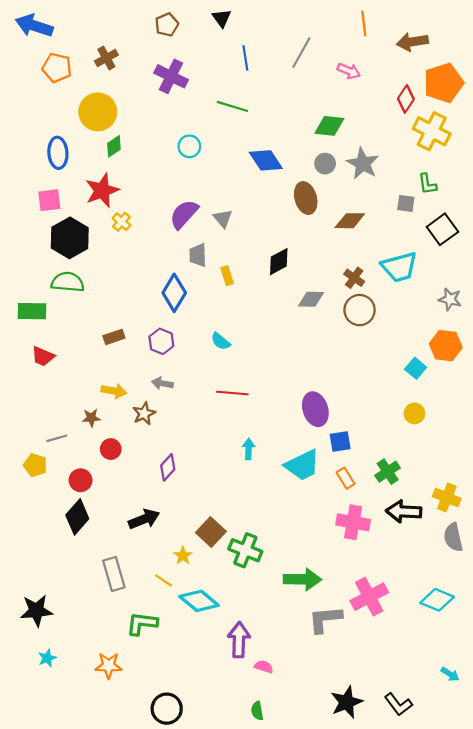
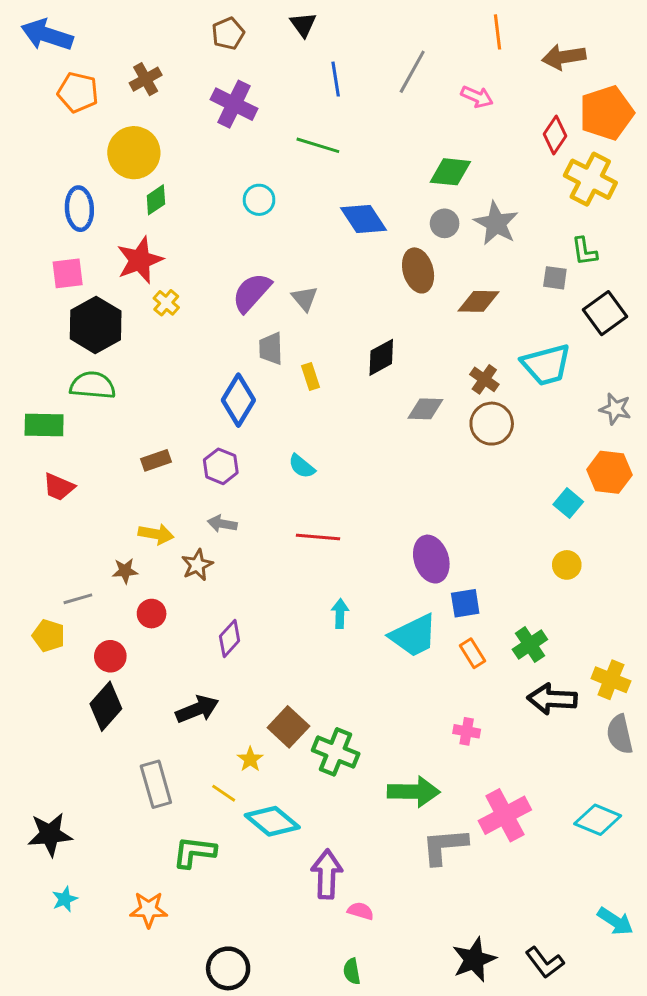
pink cross: (353, 522) -> (467, 731), moved, size x0.6
cyan arrow: (450, 674) -> (615, 921), size x1.4

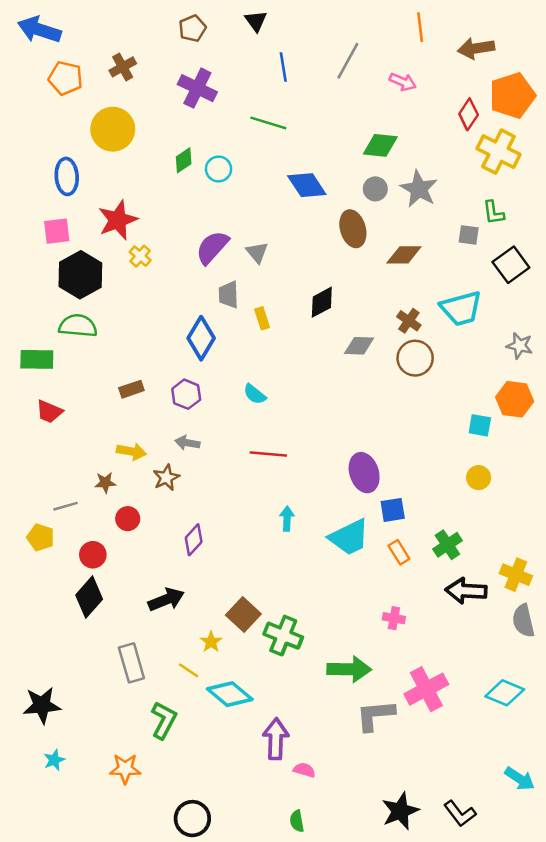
green diamond: (156, 200) -> (184, 160), moved
cyan square: (568, 503) -> (480, 425), turned -30
green L-shape: (194, 852) -> (164, 720), turned 111

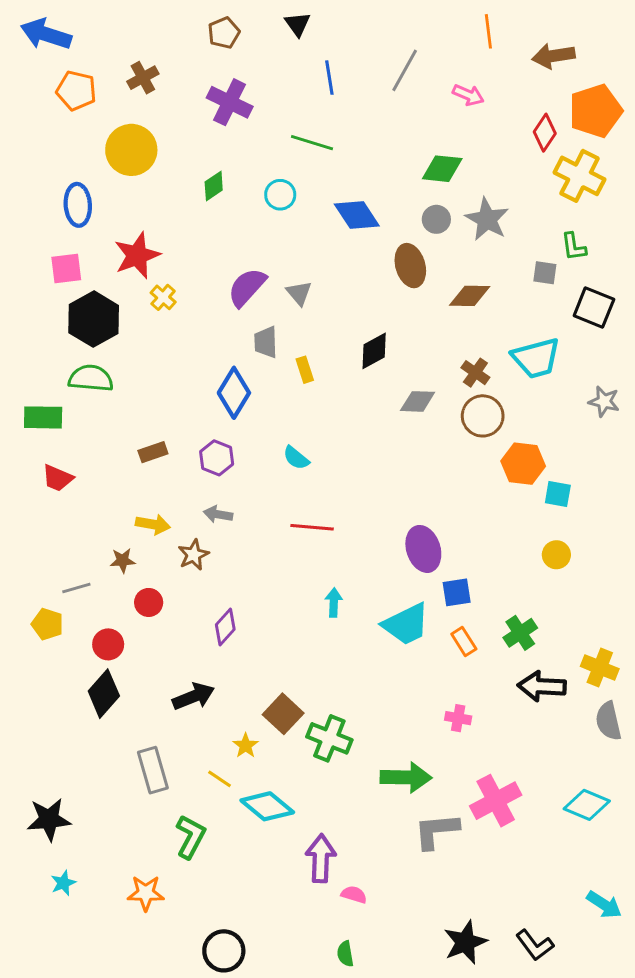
cyan circle: (219, 169) -> (280, 195), moved
black square: (511, 265) -> (594, 307), turned -32
orange hexagon: (515, 399) -> (523, 464), moved

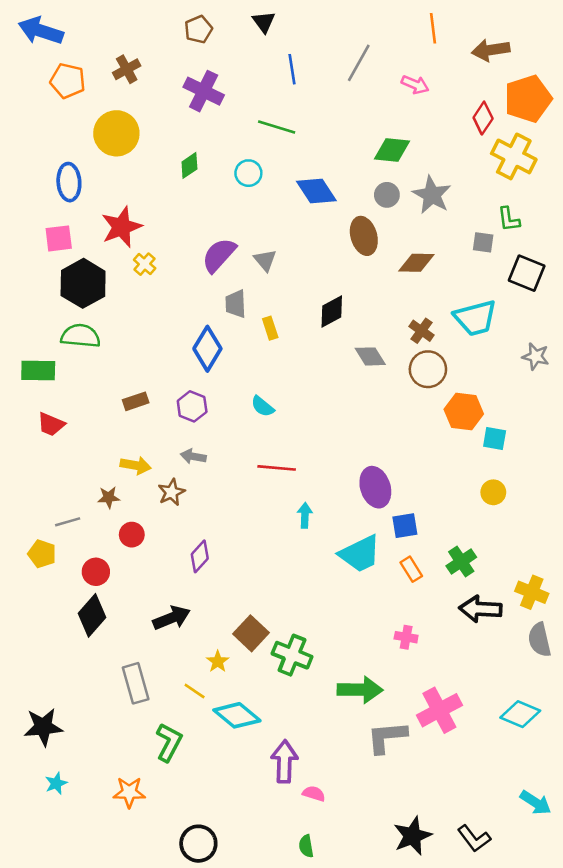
gray diamond: (418, 401) -> (370, 356), turned 56
cyan arrow: (334, 602) -> (305, 515), moved

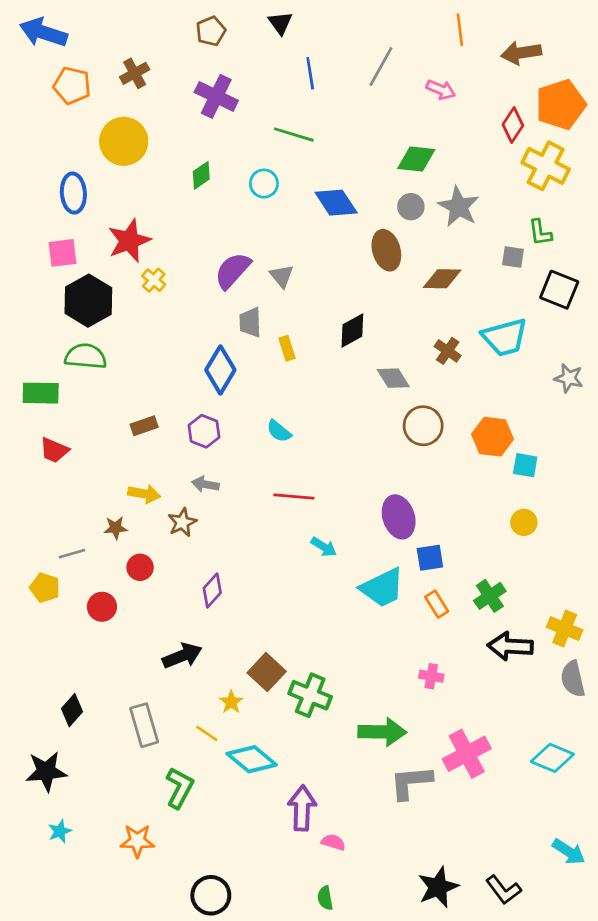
brown circle: (428, 369) -> (423, 426), moved
cyan arrow: (305, 515) -> (324, 547), turned 120
black diamond: (92, 615) -> (72, 710), moved, size x0.7

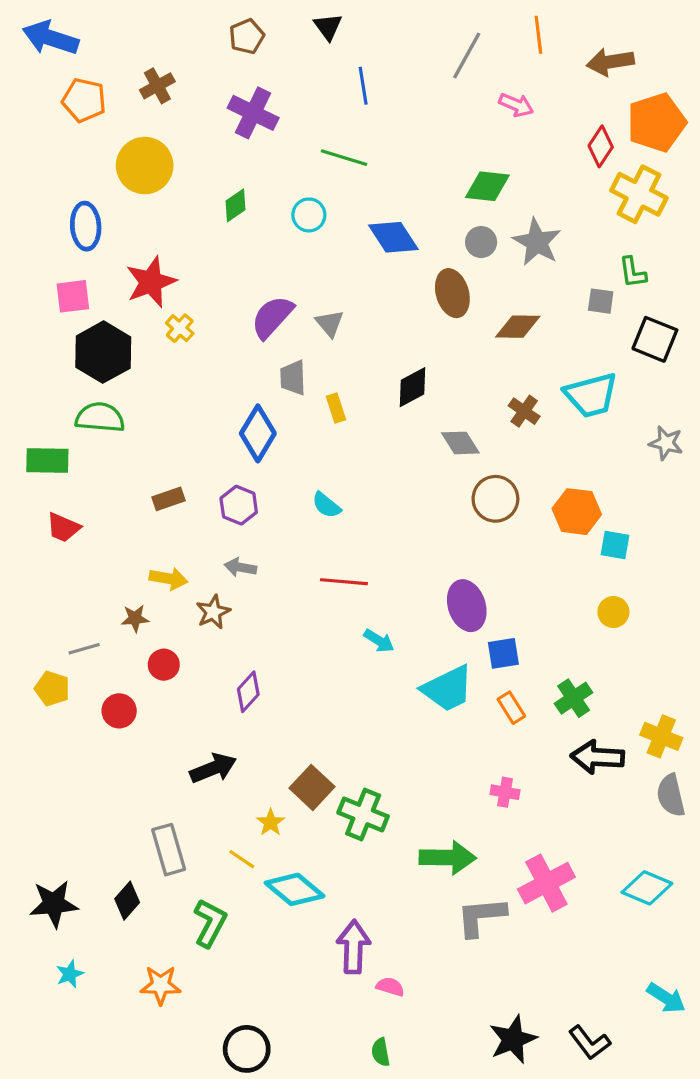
gray line: (381, 66) -> (467, 55), moved
black diamond: (72, 710) -> (127, 901), moved

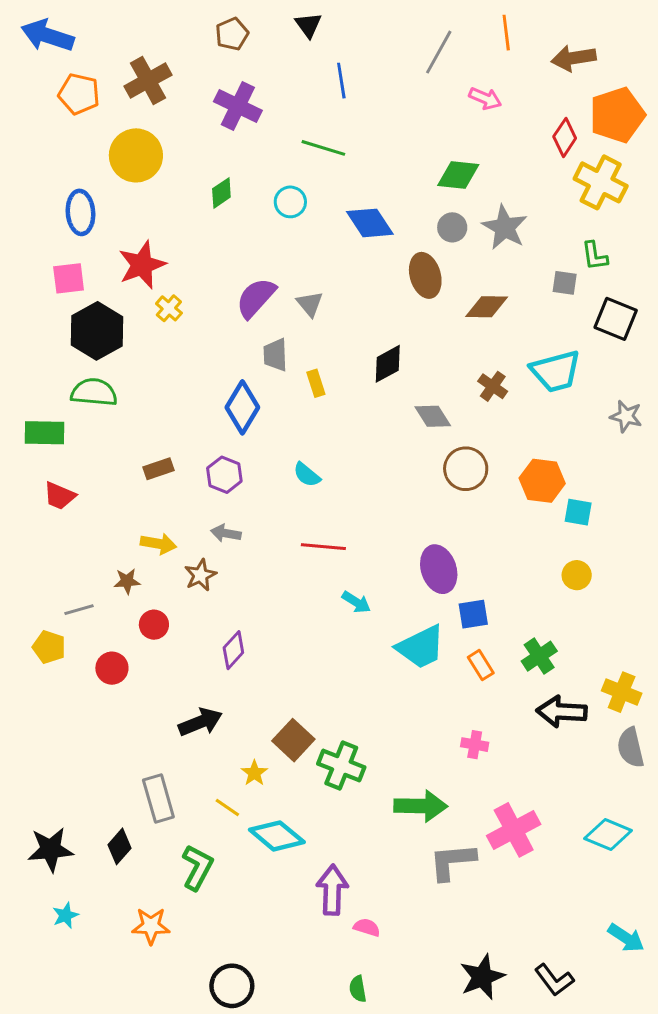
brown cross: (157, 86) -> (148, 81), size x1.4

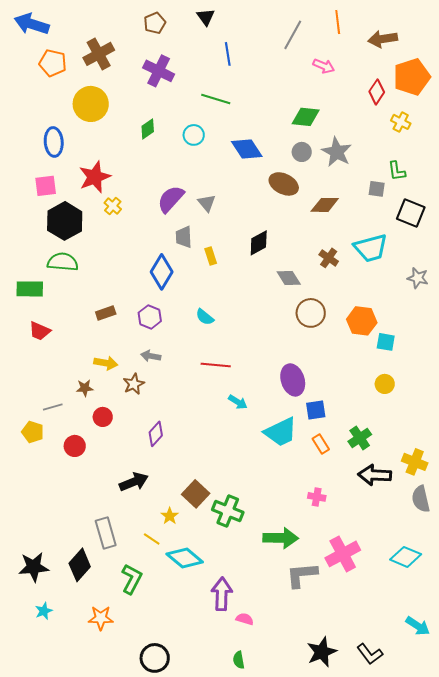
yellow cross: (601, 182) -> (401, 122), size x0.6
brown ellipse: (425, 275) -> (284, 184), turned -48
black diamond: (119, 846) -> (80, 565), size x1.4

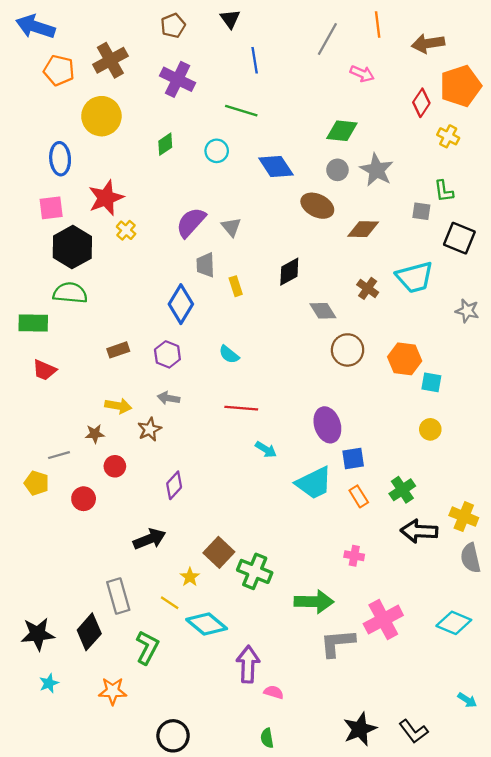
cyan arrow: (418, 626) -> (467, 700), size x0.7

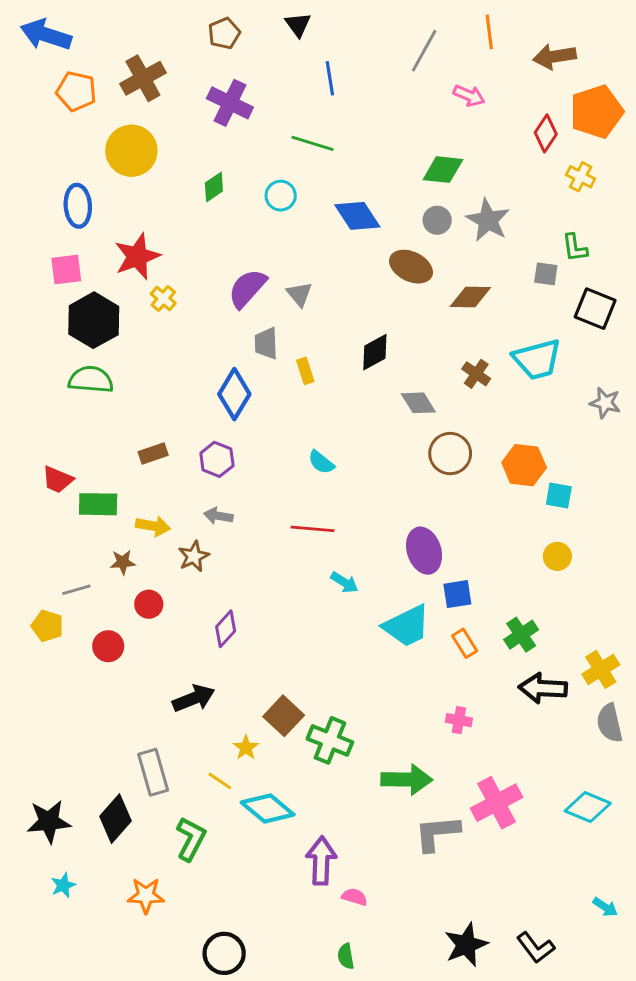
green rectangle: (33, 323) -> (98, 504), moved
cyan semicircle: (229, 354) -> (321, 462), moved
yellow cross: (464, 517) -> (601, 669), turned 36

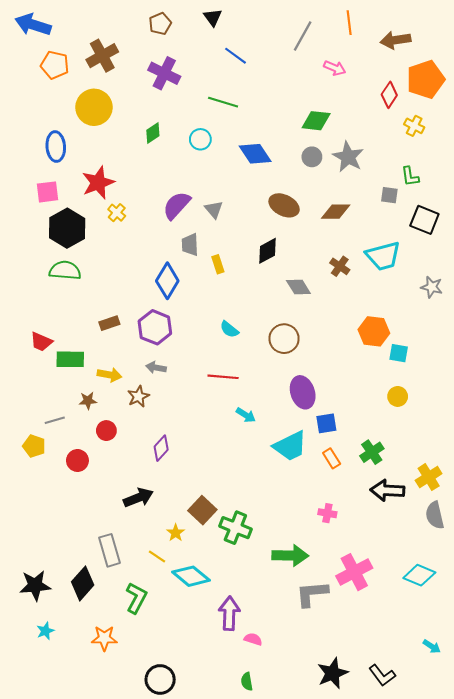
blue line: (330, 78) -> (235, 56), turned -45
brown ellipse: (411, 267) -> (284, 205), moved
brown circle: (450, 454) -> (284, 339), moved
purple hexagon: (217, 459) -> (155, 327), size x1.4

